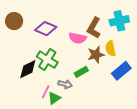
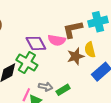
brown L-shape: (94, 28) -> (73, 29), turned 50
purple diamond: (46, 29) -> (36, 43), moved, turned 40
green rectangle: (81, 72) -> (63, 90), moved

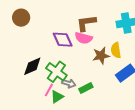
brown L-shape: (73, 29) -> (86, 23), moved
green cross: (27, 62) -> (56, 72), moved

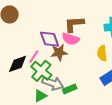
brown star: (101, 56) -> (59, 53), moved
gray arrow: (69, 83) -> (53, 83), size x1.5
pink line: (49, 90) -> (34, 56), moved

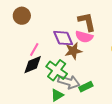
brown L-shape: (74, 24) -> (87, 22), turned 85
pink line: (34, 56) -> (34, 50), moved

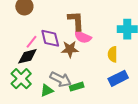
brown L-shape: (87, 22) -> (76, 21), moved
purple diamond: (63, 38) -> (50, 38), moved
green cross: (57, 70) -> (21, 79), moved

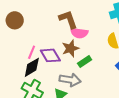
purple diamond: (50, 38) -> (50, 55), moved
green rectangle: (77, 87) -> (85, 61), moved

